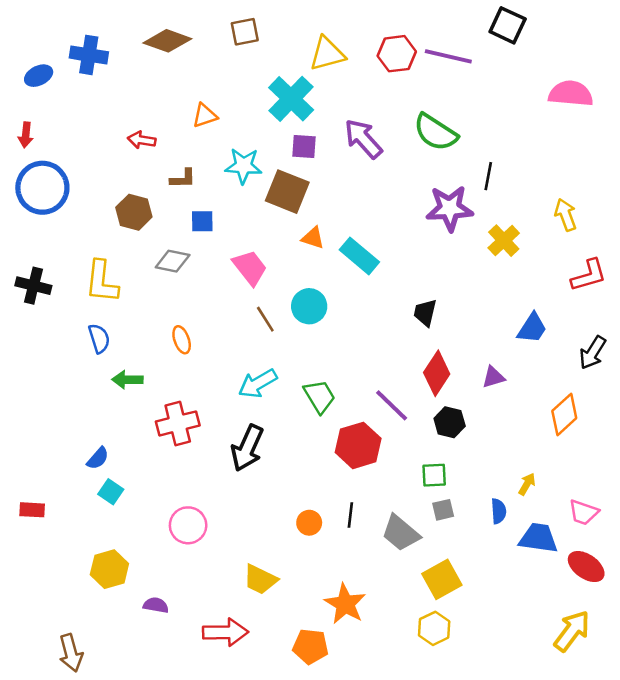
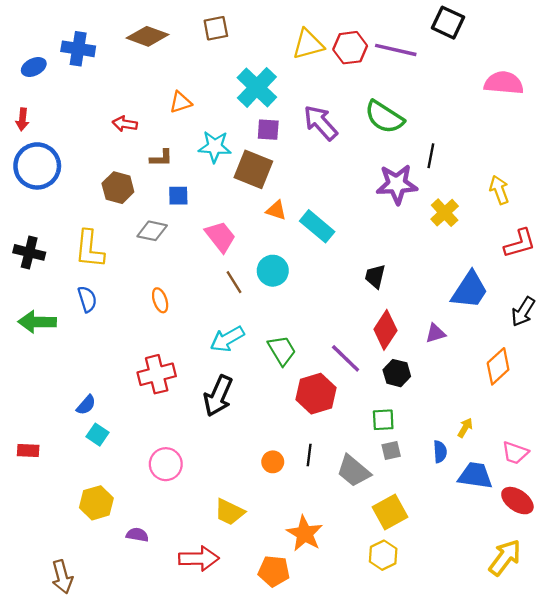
yellow triangle: (327, 54) -> (308, 44), moved
blue trapezoid: (532, 328) -> (470, 290), size x1.4
green arrow: (127, 380) -> (37, 322), moved, size x1.4

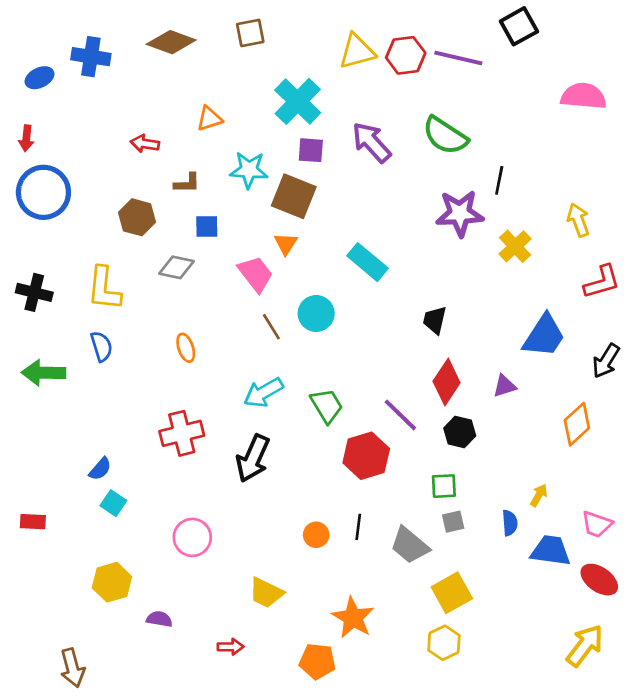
black square: (448, 23) -> (519, 26), turned 36
orange triangle: (276, 210) -> (286, 244), moved, turned 45
red arrow: (199, 559) -> (231, 647), size x0.6

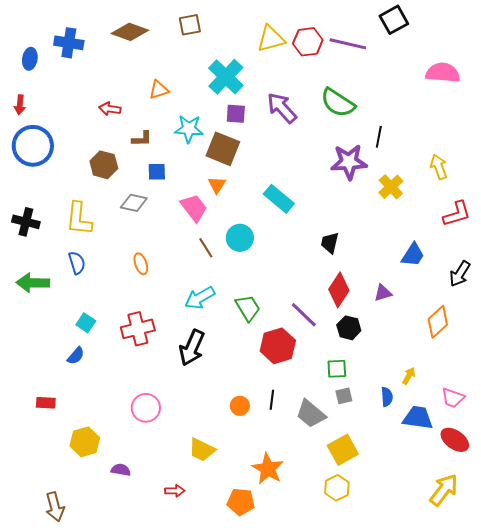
blue ellipse: (40, 78) -> (30, 59), turned -55
blue trapezoid: (544, 336) -> (413, 255), size x0.7
cyan square: (113, 503) -> (86, 323), moved
red rectangle: (33, 522) -> (46, 403), moved

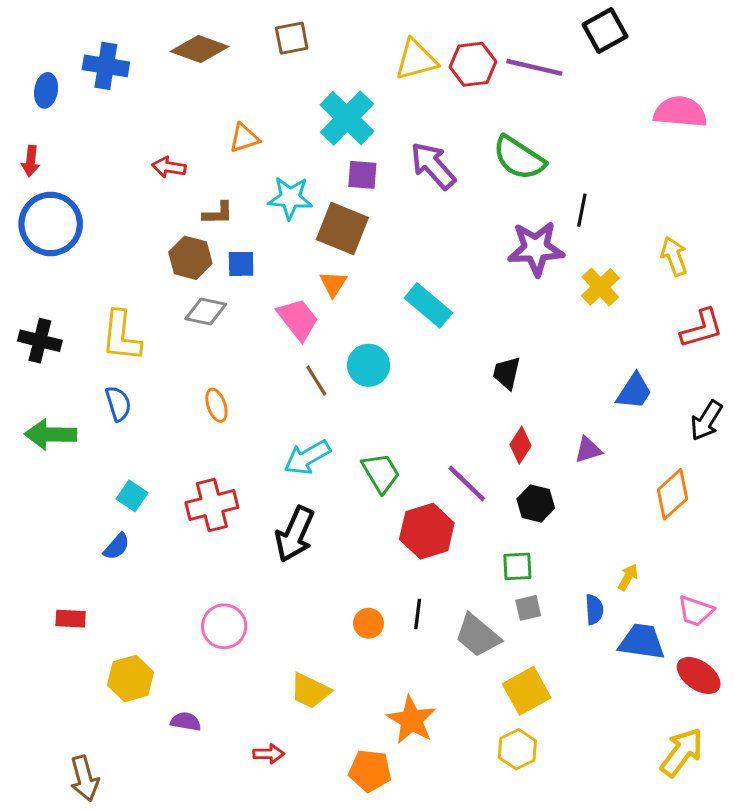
brown hexagon: (104, 165) -> (190, 258), moved
red diamond: (339, 290) -> (521, 445), size x0.7

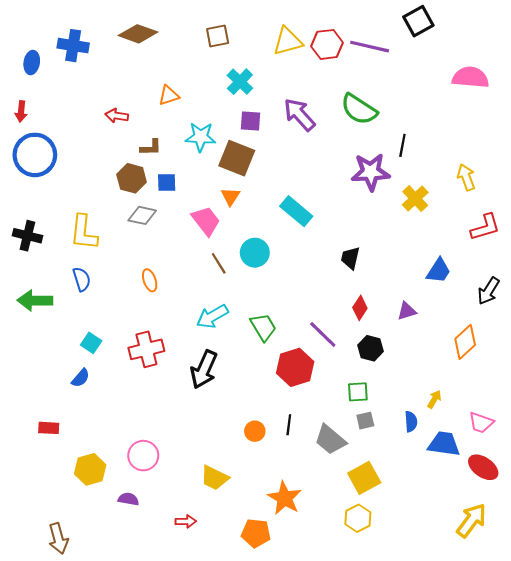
brown square: (292, 38) -> (218, 36), moved
cyan cross: (347, 118) -> (240, 82), size x0.7
pink circle: (224, 626) -> (143, 456), moved

